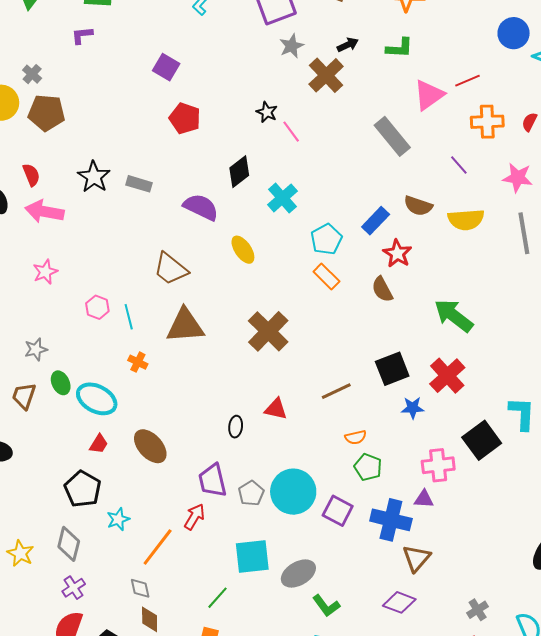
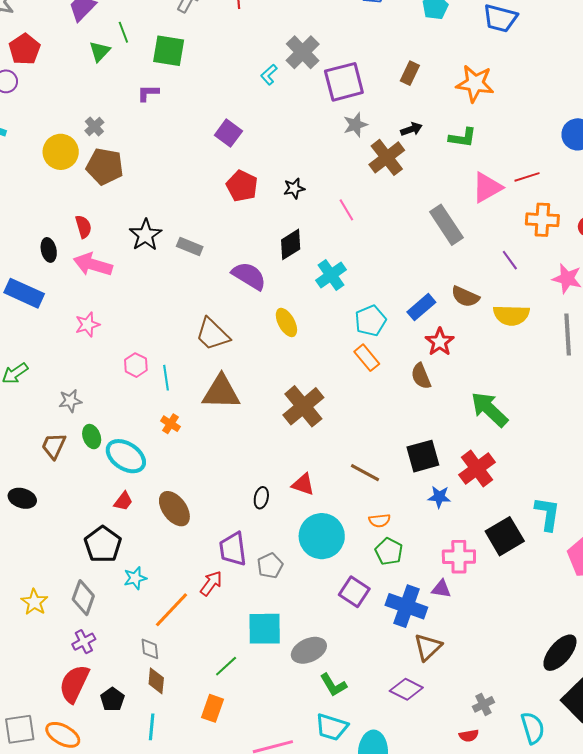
black star: (267, 112) -> (294, 188), moved, turned 30
brown line: (336, 391) -> (365, 473), turned 48
cyan circle: (293, 492) -> (322, 536), moved

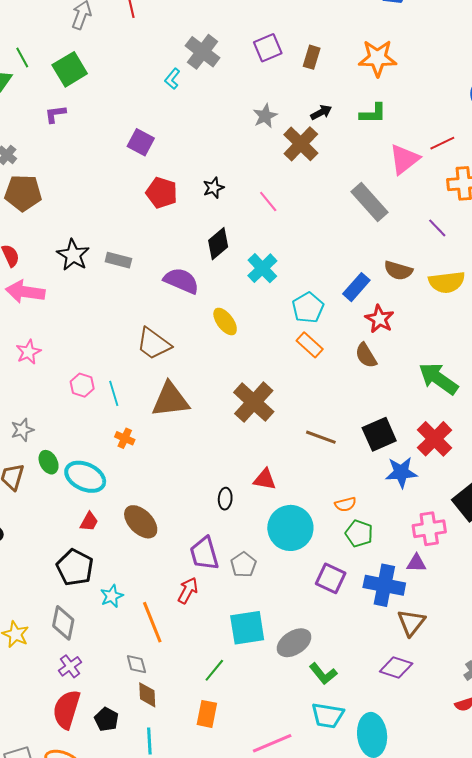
green square: (169, 51) -> (70, 69), turned -32
purple square: (344, 82) -> (268, 48), moved, size x0.7
brown line: (365, 473) -> (321, 437), moved
blue star: (439, 497) -> (401, 472), size x1.4
orange line: (171, 610) -> (152, 622), turned -57

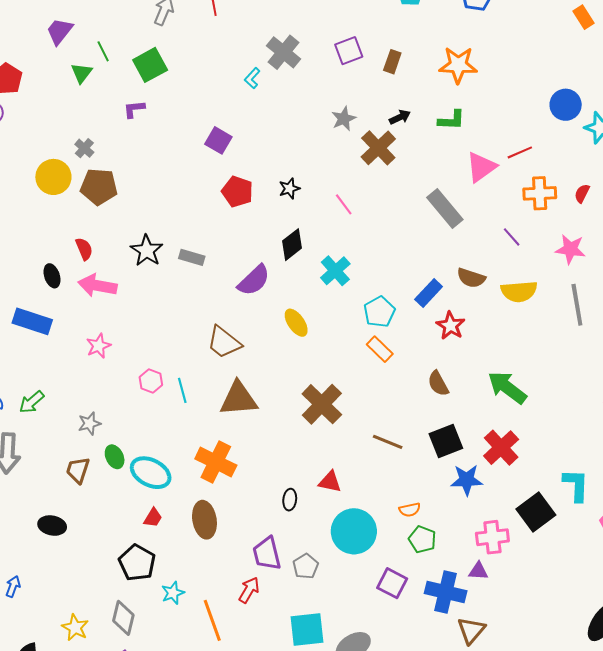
purple semicircle: (181, 281) -> (254, 280), turned 111
brown semicircle: (366, 355) -> (438, 383), moved
orange cross: (125, 438) -> (216, 462), moved, size x2.0
brown ellipse: (141, 522) -> (204, 520), turned 33

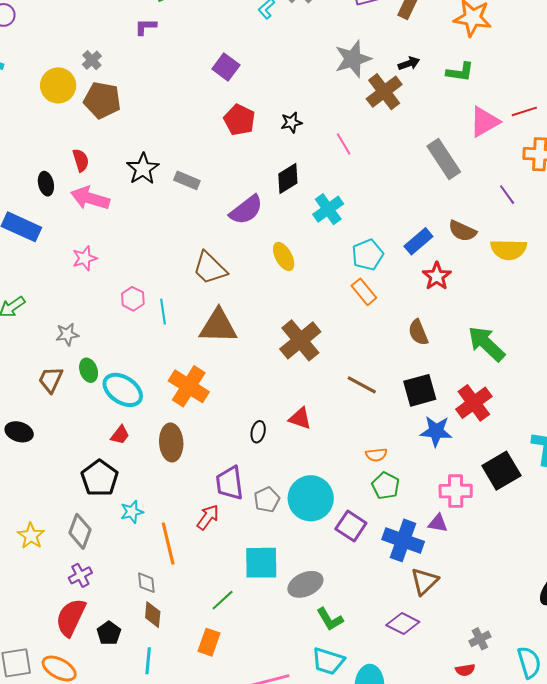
gray star: (344, 119) -> (353, 59), size x1.5
cyan circle: (354, 531) -> (311, 498), moved

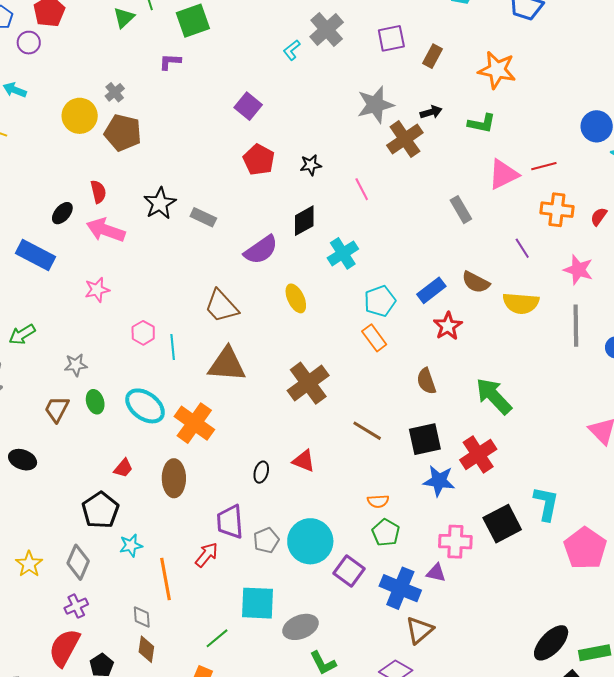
gray rectangle: (444, 159) -> (461, 210), size x0.7
black ellipse: (46, 184) -> (62, 213), turned 50
cyan ellipse: (123, 390) -> (145, 406), moved

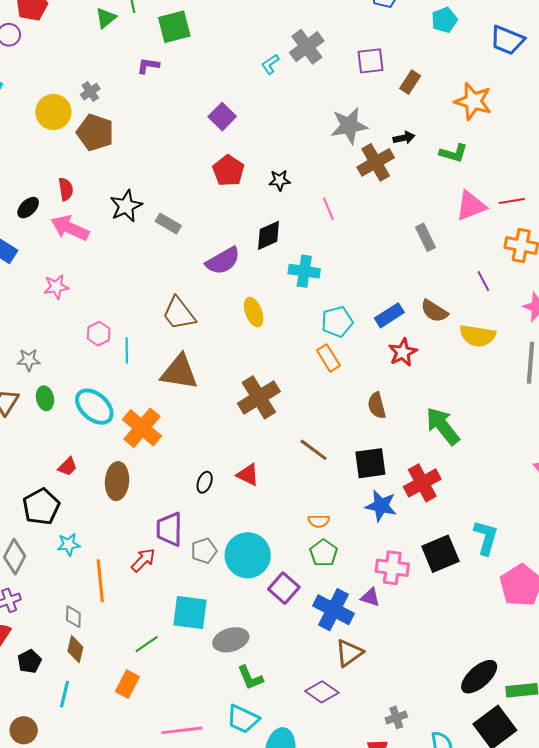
cyan cross: (343, 253) -> (304, 271), turned 36

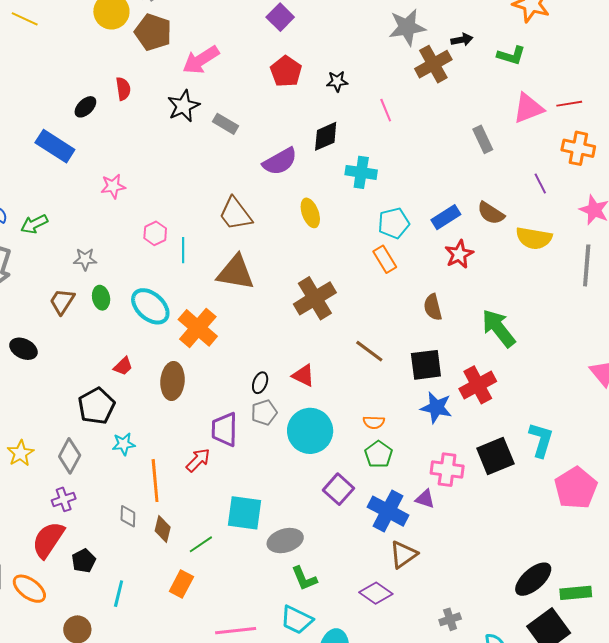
pink arrow: (70, 228) -> (201, 60), moved, turned -57
gray pentagon: (204, 551) -> (264, 413), moved
cyan circle: (248, 555) -> (310, 431), moved
brown diamond: (75, 649) -> (163, 529), moved

